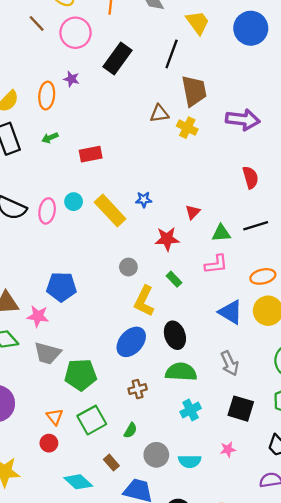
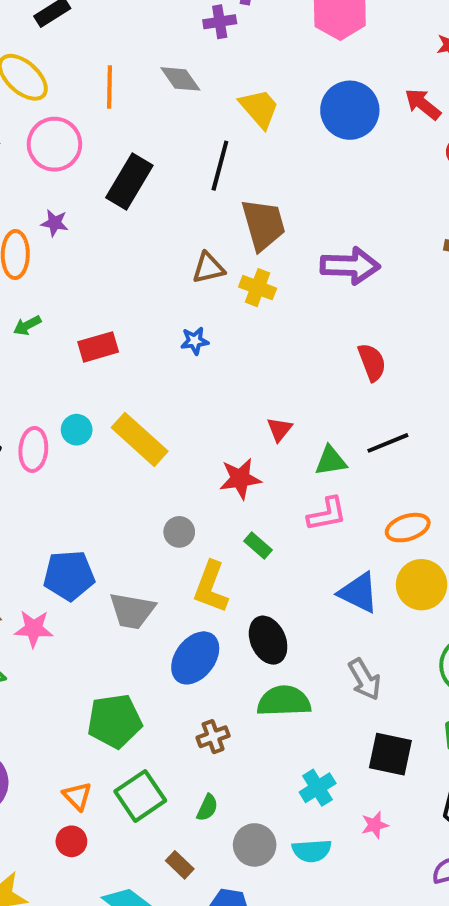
blue star: (144, 200) -> (195, 341), moved
gray trapezoid: (47, 353) -> (132, 611), moved
cyan cross: (191, 410) -> (318, 788), moved

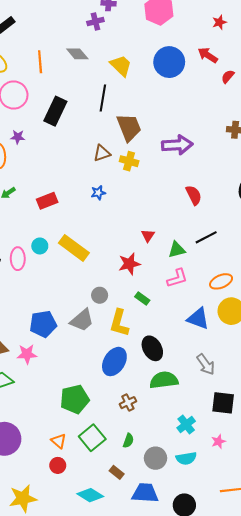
gray trapezoid: (132, 611) -> (82, 320), moved, turned -45

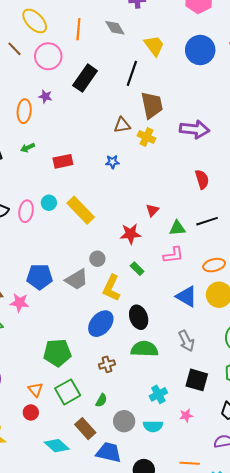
brown rectangle: (117, 472) -> (85, 429), size x1.5

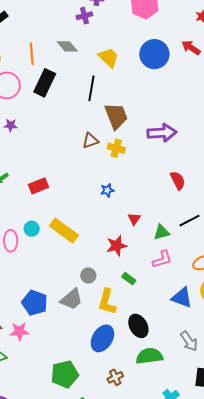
black rectangle: (85, 78) -> (45, 83), moved
blue star: (112, 162) -> (107, 190), moved
blue pentagon: (40, 277) -> (35, 303), turned 30

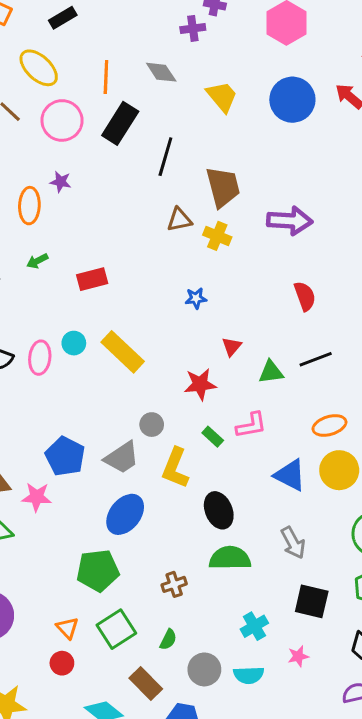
black line: (91, 88) -> (165, 157), moved
pink L-shape: (162, 259) -> (251, 425), moved
blue ellipse: (102, 338) -> (125, 514), moved

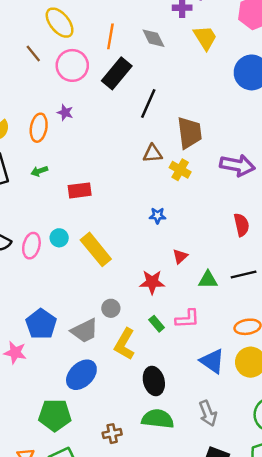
yellow trapezoid: (222, 97) -> (205, 38), moved

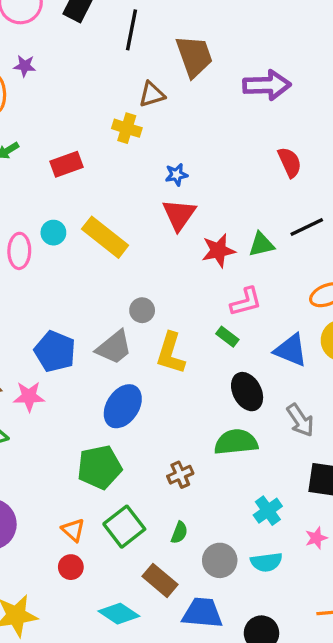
yellow cross: (180, 170) -> (127, 128), moved
red triangle: (180, 256) -> (179, 215), moved, size x1.6
red star: (152, 282) -> (218, 251), moved
green rectangle: (157, 324) -> (227, 337), moved
black ellipse: (154, 381) -> (247, 392), moved

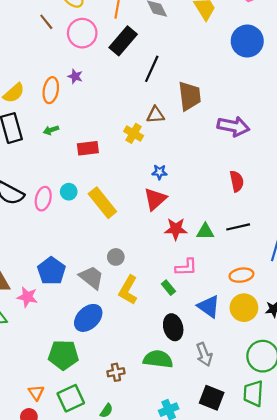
gray trapezoid: (114, 347) -> (91, 277), turned -116

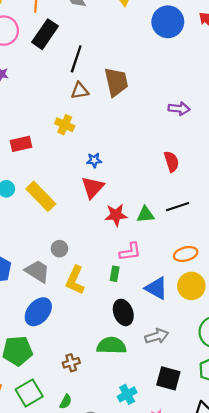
brown triangle: (155, 115) -> (80, 91), moved
purple arrow: (233, 126) -> (179, 109), moved, size x0.7
green rectangle: (168, 288) -> (115, 274), turned 56
gray arrow: (204, 354) -> (157, 336), turned -80

